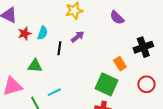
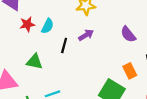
purple semicircle: (117, 18) -> (128, 34), moved

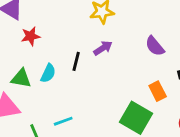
cyan semicircle: (48, 26) -> (48, 73), moved
green triangle: (34, 62) -> (21, 78), moved

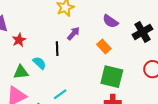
cyan semicircle: (48, 73) -> (39, 63), turned -56
orange rectangle: (158, 91) -> (104, 46), moved

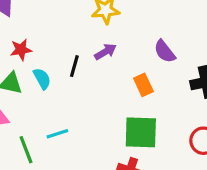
red star: (19, 40) -> (21, 50), moved
green square: (112, 77) -> (141, 132), turned -30

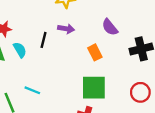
purple arrow: (105, 52) -> (66, 29), turned 42
cyan line: (57, 134) -> (32, 90), turned 42

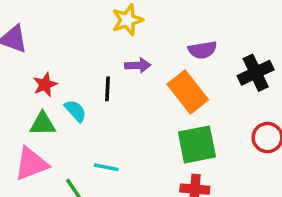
purple semicircle: (110, 27) -> (202, 50), turned -48
orange rectangle: (95, 52) -> (188, 92), size x1.6

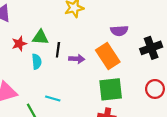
purple arrow: (138, 65) -> (77, 59), moved
cyan semicircle: (75, 111) -> (37, 62), turned 32
green triangle: (43, 124) -> (40, 37), moved

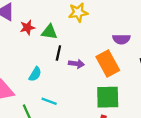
green triangle: (40, 37) -> (49, 32), moved
red star: (19, 44) -> (27, 28), moved
cyan semicircle: (37, 62) -> (35, 74), moved, turned 32

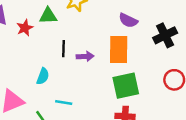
green triangle: (49, 32) -> (48, 16), moved
purple semicircle: (121, 39) -> (128, 20), turned 36
orange rectangle: (108, 63) -> (119, 50), turned 40

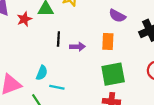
orange rectangle: (119, 50) -> (108, 42), size x0.7
cyan semicircle: (43, 76) -> (42, 73), moved

